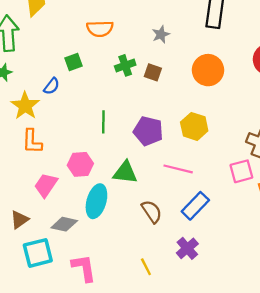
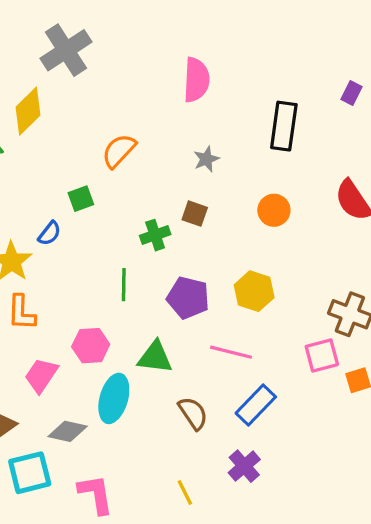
orange semicircle: (100, 29) -> (119, 151), turned 135
green cross: (125, 65) -> (155, 235), moved
orange circle: (208, 70) -> (274, 210), size x0.7

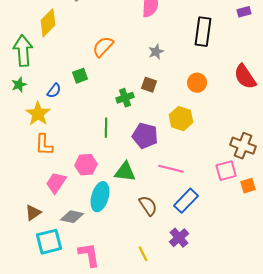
purple rectangle: (352, 93) -> (244, 12), turned 48
blue semicircle: (49, 233) -> (54, 91), moved
yellow hexagon: (254, 291) -> (181, 119), moved

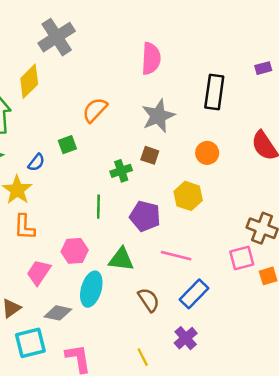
gray star: (156, 52) -> (158, 116), size x1.8

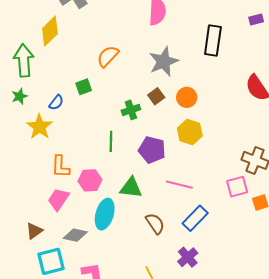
orange circle: (207, 153) -> (187, 97), moved
brown square: (150, 155) -> (156, 96), turned 35
orange L-shape: (24, 227) -> (60, 167), moved

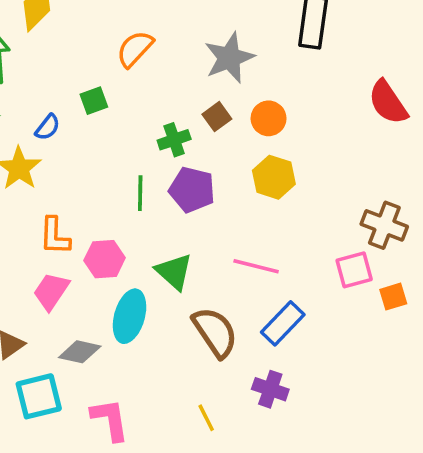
purple pentagon: (152, 150) -> (192, 190), moved
green triangle: (131, 188) -> (174, 272), turned 35
brown semicircle: (155, 224) -> (215, 332), size x1.4
purple cross: (188, 257) -> (270, 389), turned -30

